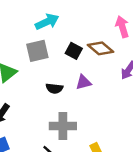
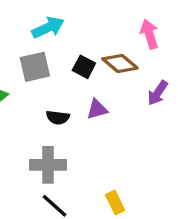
gray cross: (63, 126) -> (48, 165), moved

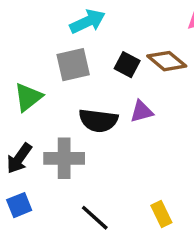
black semicircle: (58, 117) -> (98, 120), size x1.5
gray cross: (48, 165) -> (64, 158), moved

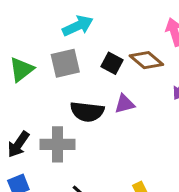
green triangle: (28, 97) -> (22, 69), moved

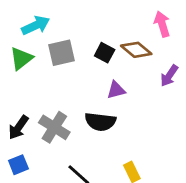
cyan arrow: (78, 26) -> (36, 25), moved
black semicircle: (87, 112) -> (100, 122), moved
gray cross: (57, 144) -> (54, 127), turned 32

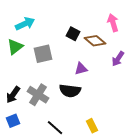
gray square: (62, 53) -> (43, 54), moved
black square: (105, 53) -> (73, 34), moved

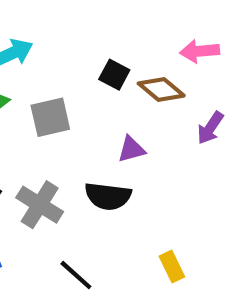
pink arrow: (113, 23) -> (200, 51), turned -78
yellow rectangle: (92, 126) -> (172, 267), moved

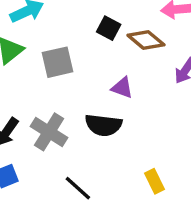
purple triangle: (131, 149) -> (122, 88), turned 35

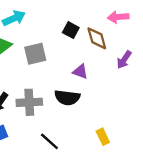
brown diamond: (146, 40) -> (97, 38), turned 35
gray cross: (49, 132) -> (29, 102), turned -35

